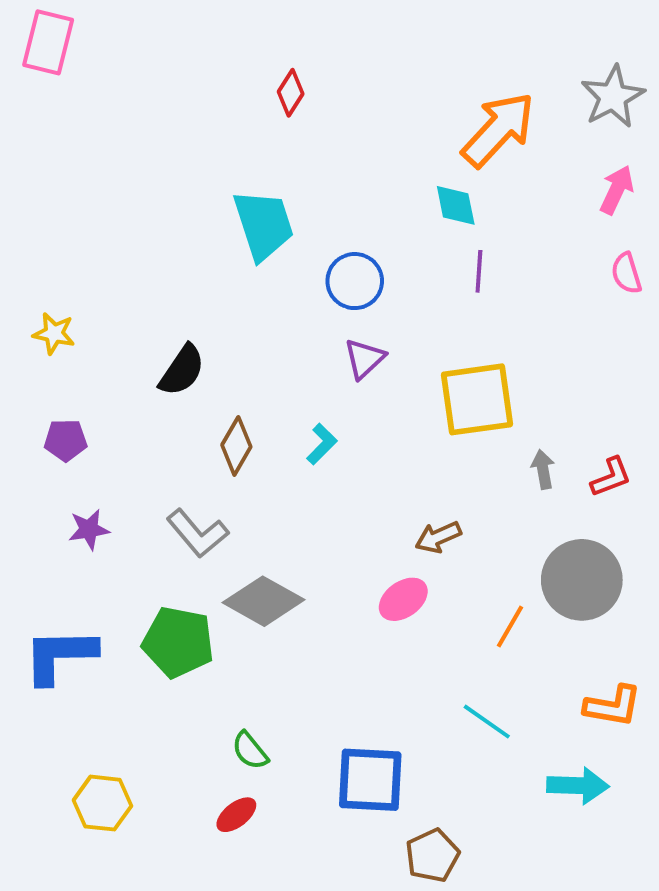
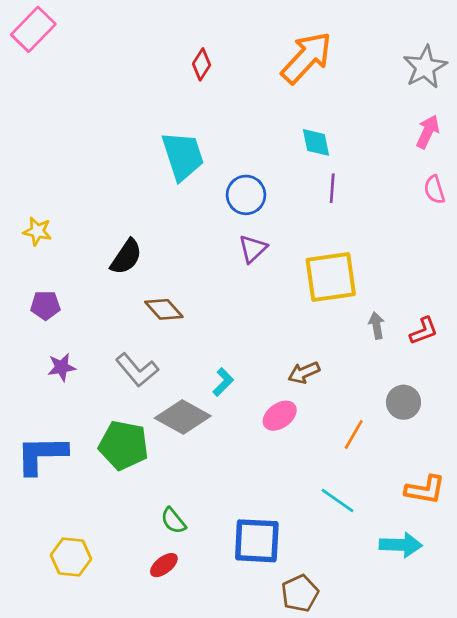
pink rectangle: (48, 42) -> (33, 29), turned 30
orange arrow: (498, 130) -> (307, 58), moved
cyan L-shape: (322, 444) -> (223, 382), moved
brown diamond: (236, 446) -> (164, 309), turned -72
gray circle: (582, 580) -> (403, 402), size x0.6

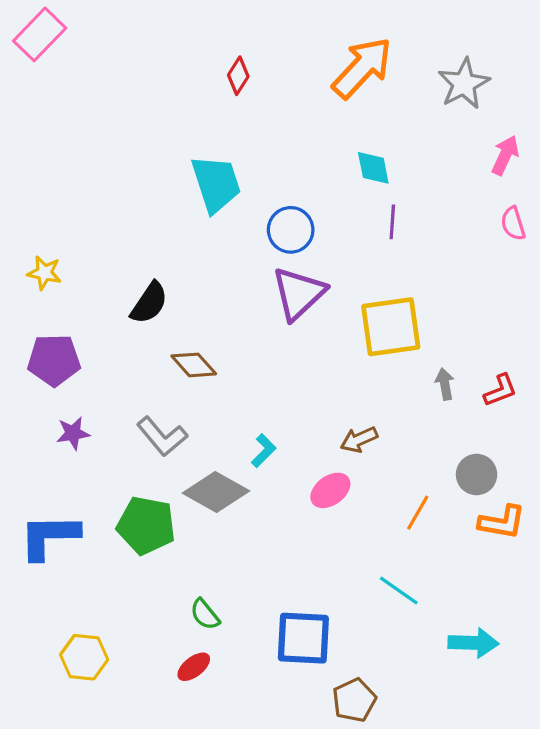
gray star: (425, 67) -> (464, 84), moved
purple triangle: (253, 249) -> (299, 293), size x1.6
purple pentagon: (45, 305) -> (54, 360), size x1.5
orange L-shape: (425, 490) -> (502, 522), moved

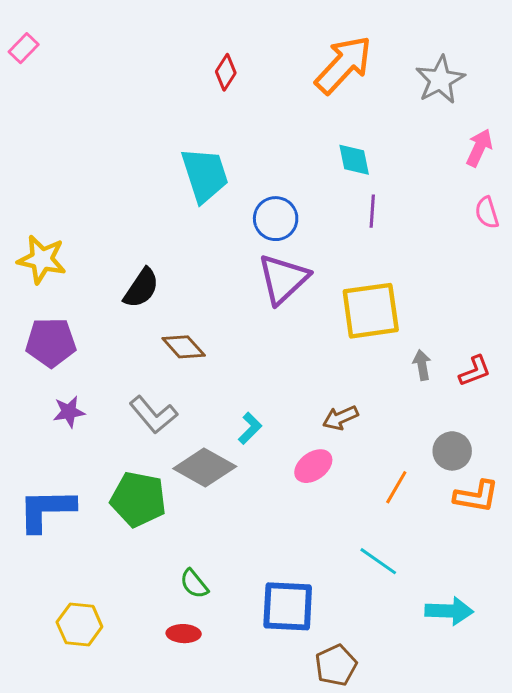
pink rectangle: (40, 34) -> (24, 48), moved, size x0.6
yellow star: (44, 273) -> (42, 259), size x1.5
red ellipse: (194, 667) -> (184, 634), turned 40

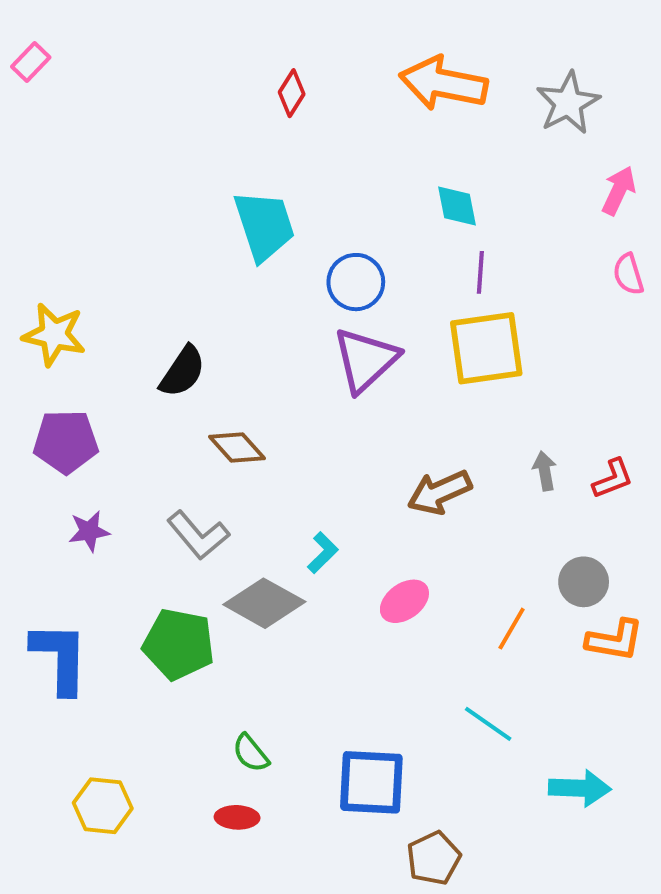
orange arrow: (344, 65) -> (443, 83), turned -122
yellow square: (371, 311) -> (486, 348), moved
brown arrow: (340, 418) -> (440, 492), moved, size x1.4
blue L-shape: (46, 510) -> (60, 658), turned 92

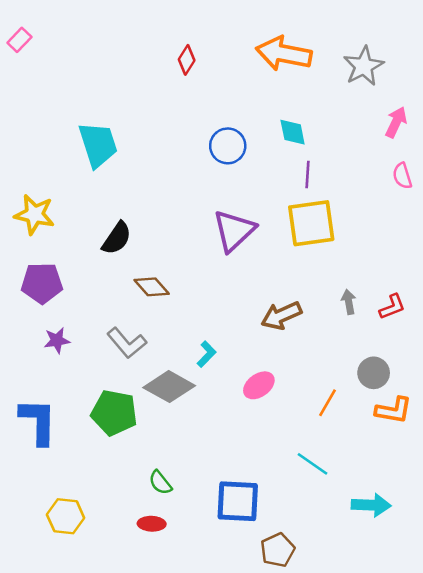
cyan trapezoid: (264, 226) -> (98, 145), moved
blue circle: (356, 282) -> (228, 146), moved

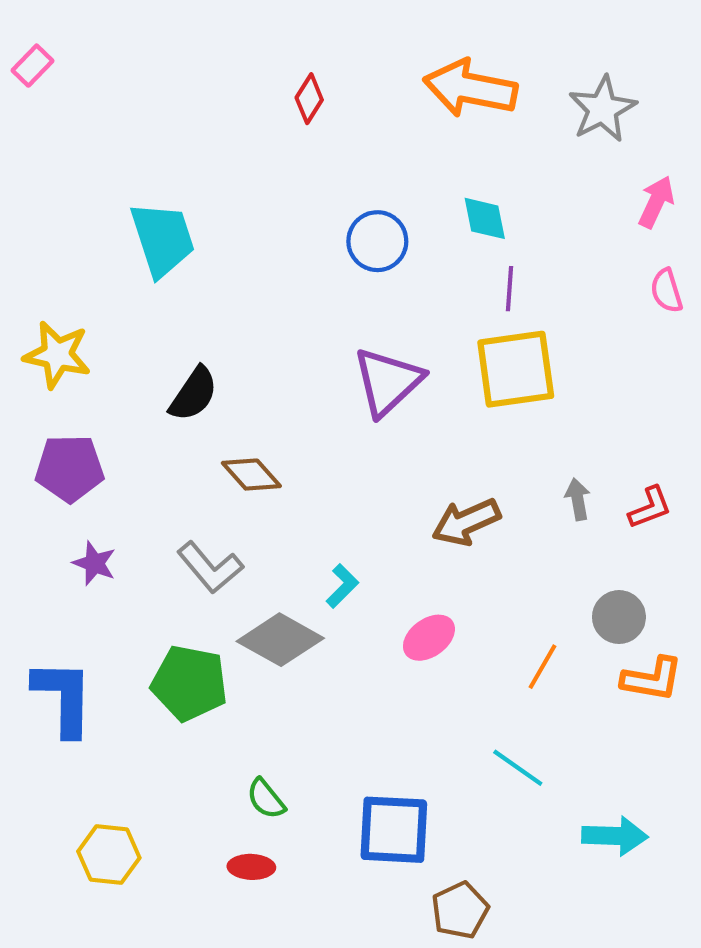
purple star: (57, 340) -> (94, 563), turned 30

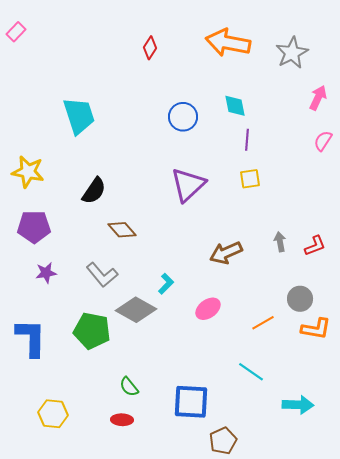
pink semicircle: (666, 291) -> (323, 141), turned 50
yellow square: (516, 369) -> (250, 179), size x0.5
purple star: (94, 563) -> (46, 273), turned -30
orange line: (543, 667) -> (263, 323), turned 30

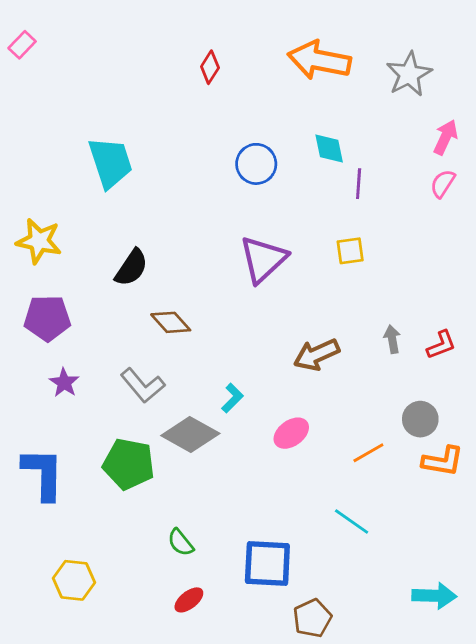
purple line: (247, 140) -> (359, 184), moved
pink semicircle: (323, 141) -> (443, 184), moved
purple star: (46, 273) -> (64, 383), turned -30
cyan arrow: (298, 405) -> (434, 596), moved
red ellipse: (122, 420) -> (189, 600), moved, turned -40

